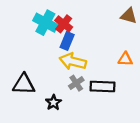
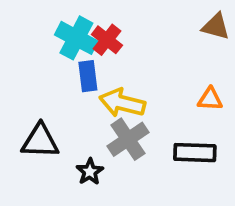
blue rectangle: (67, 41) -> (88, 76), moved, turned -30
gray cross: (76, 83) -> (128, 139), size x1.5
black rectangle: (102, 87) -> (195, 153), moved

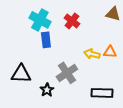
red cross: (107, 40) -> (72, 21), moved
yellow arrow: (122, 103) -> (92, 54), moved, size x0.7
black rectangle: (195, 153) -> (102, 93), moved

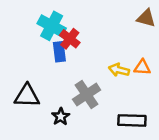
red cross: (72, 21) -> (70, 39), moved

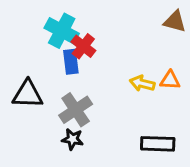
gray cross: (87, 95) -> (76, 110), moved
black triangle: (27, 96) -> (28, 94), moved
black star: (61, 117) -> (73, 139), turned -30

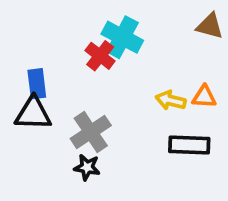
cyan cross: (62, 31) -> (122, 37), moved
blue rectangle: (71, 62) -> (37, 84), moved
black rectangle: (158, 144) -> (189, 145), moved

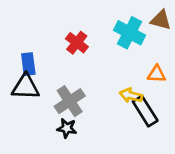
cyan cross: (122, 37) -> (129, 33), moved
yellow arrow: (171, 100) -> (131, 95), moved
black rectangle: (189, 145) -> (145, 111), turned 56

